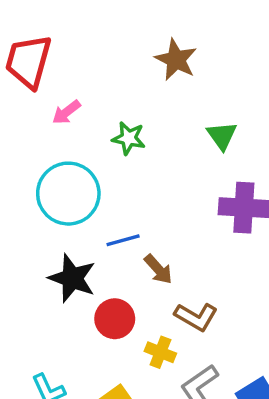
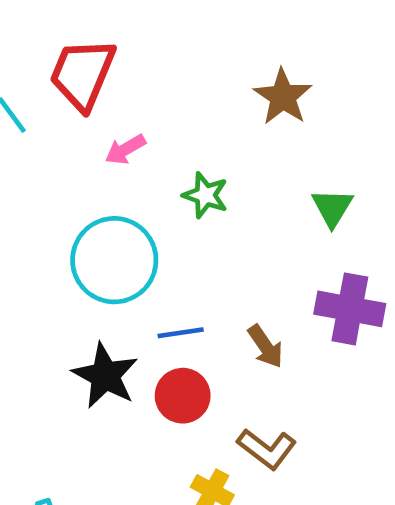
brown arrow: (158, 269) -> (266, 346), moved
red circle: (115, 319) -> (183, 396), moved

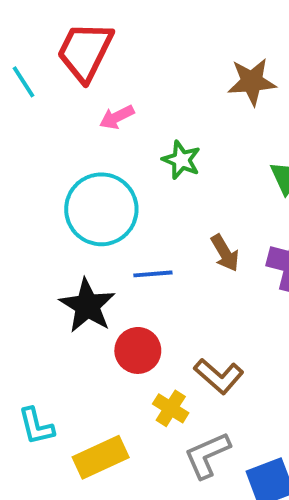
brown star: (283, 97) -> (252, 82), turned 30
brown arrow: (266, 346) -> (225, 253), moved
red circle: (183, 396) -> (138, 350), moved

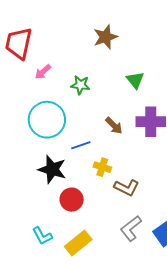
red circle: (138, 350) -> (72, 200), moved
yellow cross: (171, 408) -> (102, 167), moved

